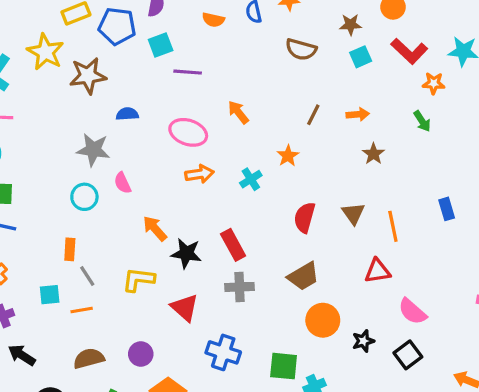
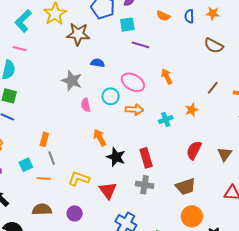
cyan circle: (84, 197) -> (111, 96), moved
yellow L-shape: (138, 280) -> (79, 179), moved
cyan square: (50, 295) -> (26, 165), turned -32

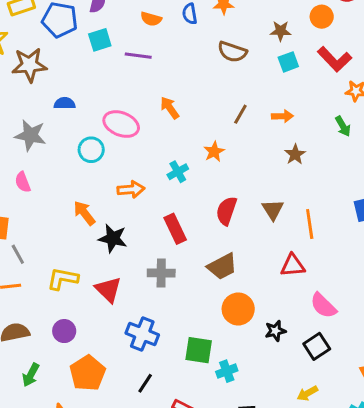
purple line: (140, 45) -> (138, 56), moved
pink semicircle: (86, 105) -> (23, 182), moved
orange arrow: (134, 110) -> (131, 189), moved
red rectangle: (146, 158) -> (175, 229), moved

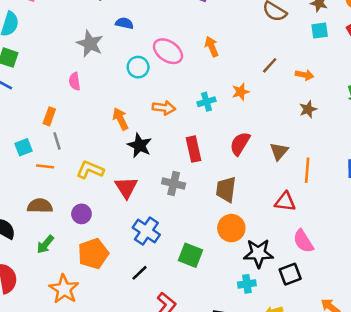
brown trapezoid: (222, 266) -> (226, 189), turned 112
black star: (275, 331) -> (258, 253), size x1.6
cyan cross: (227, 371) -> (247, 284), moved

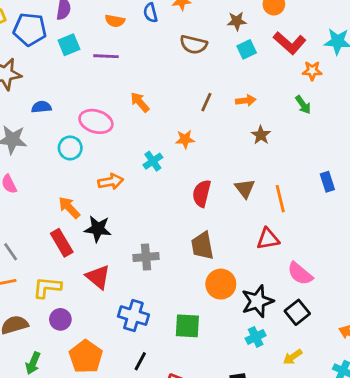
orange star: (241, 92) -> (185, 139), turned 30
red rectangle: (194, 149) -> (62, 243), moved
yellow L-shape: (90, 170) -> (47, 287), moved

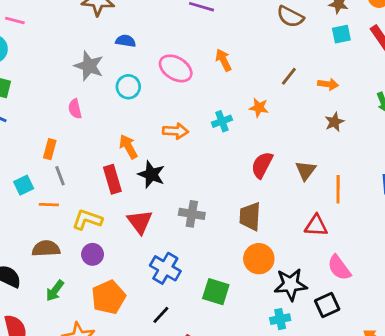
cyan circle: (70, 148) -> (128, 87), moved

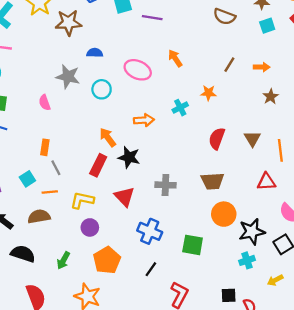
pink semicircle: (75, 109) -> (45, 103), moved
red rectangle: (112, 179) -> (98, 165), turned 50
brown trapezoid: (250, 217) -> (212, 181), turned -90
brown semicircle: (46, 249) -> (39, 216), moved

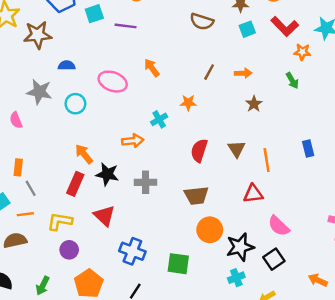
orange arrow: (144, 120) -> (133, 141), moved
gray cross: (165, 185) -> (146, 182), moved

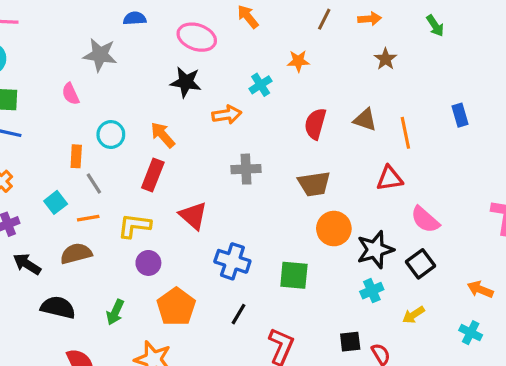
cyan circle: (75, 104) -> (111, 135), moved
brown triangle: (237, 149) -> (365, 120), turned -36
black star: (107, 174) -> (186, 82), moved

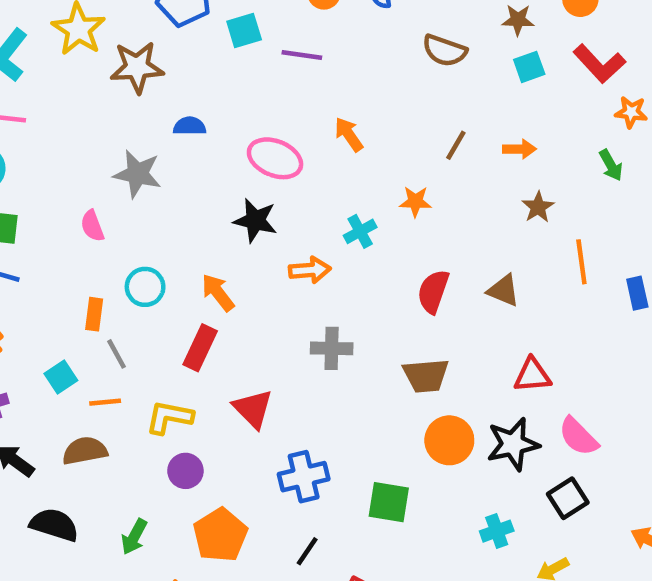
orange line: (405, 133) -> (581, 262), moved
black star: (375, 250) -> (513, 444), moved
blue cross: (232, 261) -> (304, 477), turned -36

